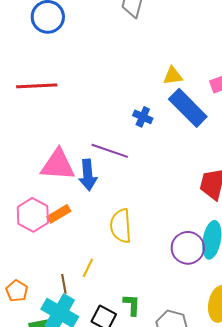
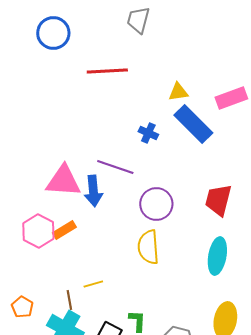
red line: (37, 86) -> (107, 71), moved
yellow semicircle: (121, 226) -> (148, 247), moved
purple circle: (188, 248) -> (156, 204), moved
yellow line: (88, 268) -> (93, 284), turned 48

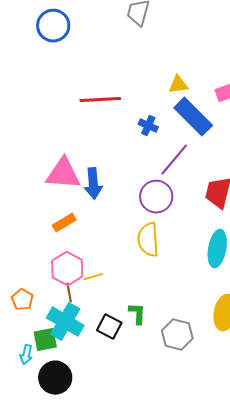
red line: (107, 71) -> (100, 100), moved
purple line: (115, 167) -> (174, 160), moved, turned -69
pink hexagon: (38, 231) -> (67, 269), moved

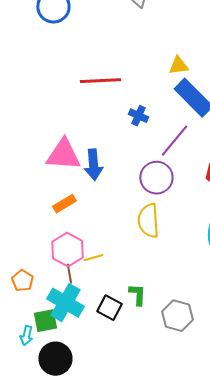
blue cross: (148, 126) -> (138, 116), moved

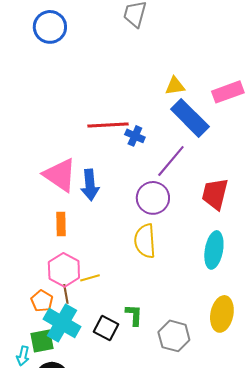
red line: (100, 81) -> (108, 125), moved
pink triangle: (63, 155) -> (60, 175), turned 30
orange rectangle: (64, 204) -> (61, 224), turned -60
orange pentagon: (22, 281) -> (42, 301), moved

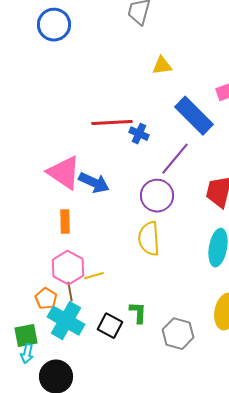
yellow triangle: (175, 86) -> (162, 66), moved
blue arrow: (90, 185) -> (94, 183), turned -60
green square: (42, 341) -> (26, 336), moved

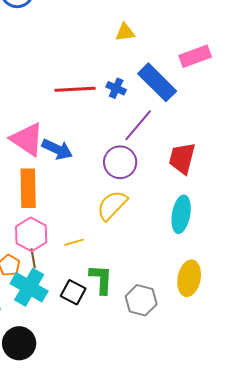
blue cross: (139, 134) -> (116, 88), moved
orange rectangle: (65, 222) -> (28, 188), size x1.6
yellow semicircle: (149, 239) -> (112, 205), turned 48
yellow line: (94, 276) -> (74, 242), moved
green L-shape: (138, 313) -> (101, 279), size x1.4

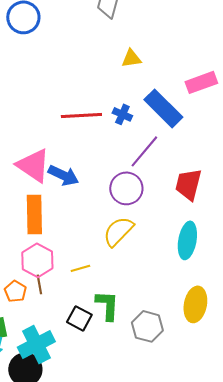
cyan cross: (29, 287) -> (36, 344), moved, turned 33

